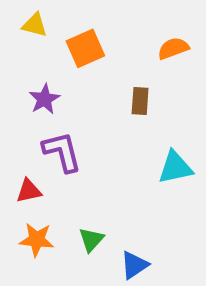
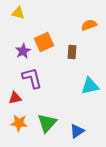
orange square: (85, 48) -> (44, 42), moved
green triangle: (91, 240) -> (47, 123), size x1.5
blue triangle: (134, 265) -> (77, 131), moved

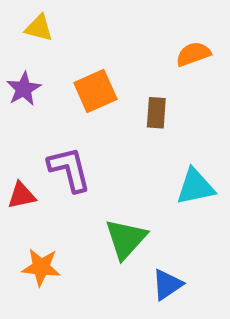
purple star: (23, 51) -> (24, 89), moved
red triangle: (15, 98) -> (21, 195), moved
green triangle: (47, 123) -> (126, 239), moved

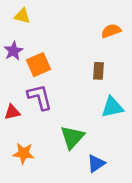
orange square: (95, 91) -> (38, 65), moved
brown rectangle: (156, 113) -> (99, 71), moved

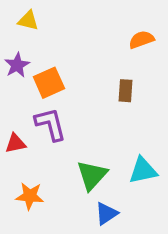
cyan triangle: (112, 107) -> (143, 170), moved
blue triangle: (96, 163) -> (106, 214), moved

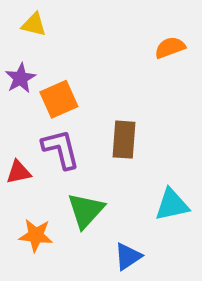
brown rectangle: (125, 91) -> (124, 140), moved, size x1.4
green triangle: (92, 175) -> (86, 210), moved

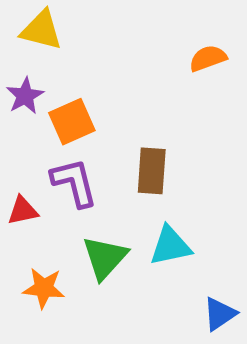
yellow triangle: (34, 25) -> (41, 30), size x1.4
cyan triangle: (172, 205) -> (170, 246), moved
blue triangle: (128, 256) -> (220, 314), moved

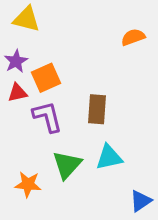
red triangle: (23, 211) -> (17, 93), moved

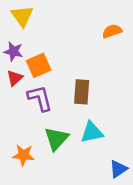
yellow triangle: (26, 19) -> (22, 16), turned 40
purple star: (16, 61) -> (13, 51), turned -30
red triangle: (17, 93) -> (15, 78), turned -30

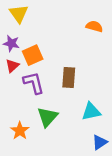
orange semicircle: (112, 31) -> (94, 26), turned 35
cyan triangle: (92, 132) -> (91, 112), moved
orange star: (24, 155) -> (20, 131), turned 30

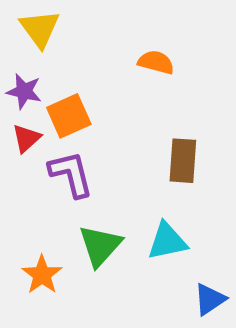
orange semicircle: (94, 26) -> (156, 62), moved
brown rectangle: (69, 77) -> (183, 161), moved
cyan triangle: (91, 112) -> (167, 241), moved

